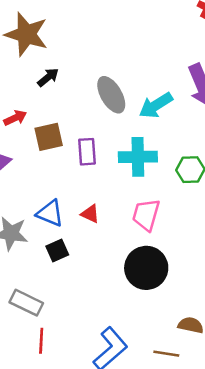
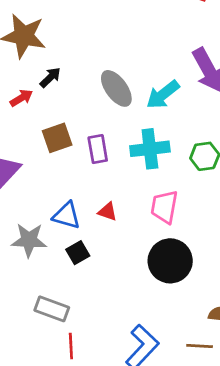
red arrow: (15, 118) -> (21, 98), moved

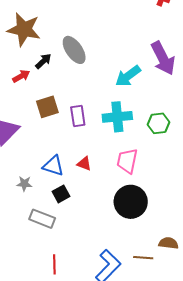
gray ellipse: (116, 88) -> (74, 50), moved
gray star: (29, 240) -> (24, 184), size x0.6
gray rectangle: (52, 309) -> (42, 219), moved
brown line: (200, 346) -> (143, 258), moved

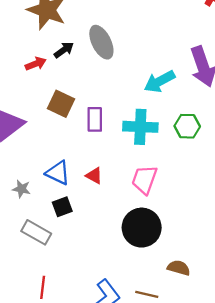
brown square: (47, 107) -> (61, 104), turned 35
green hexagon: (159, 123) -> (187, 126), moved
brown semicircle: (168, 243) -> (179, 268), moved

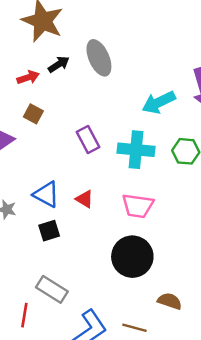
brown square: (61, 104) -> (33, 114), moved, size x0.7
purple rectangle: (95, 119) -> (88, 139), turned -30
pink trapezoid: (144, 180) -> (138, 206), turned -104
gray rectangle: (36, 232) -> (52, 289), moved

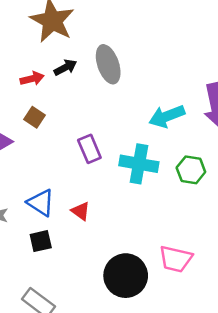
pink trapezoid: (138, 206) -> (176, 259), moved

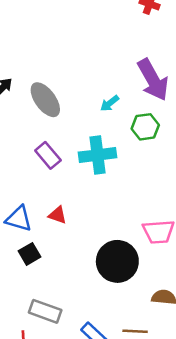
gray ellipse: (108, 64) -> (45, 100), moved
cyan arrow: (167, 116) -> (110, 103), size x0.6
green hexagon: (191, 170) -> (145, 127), moved

